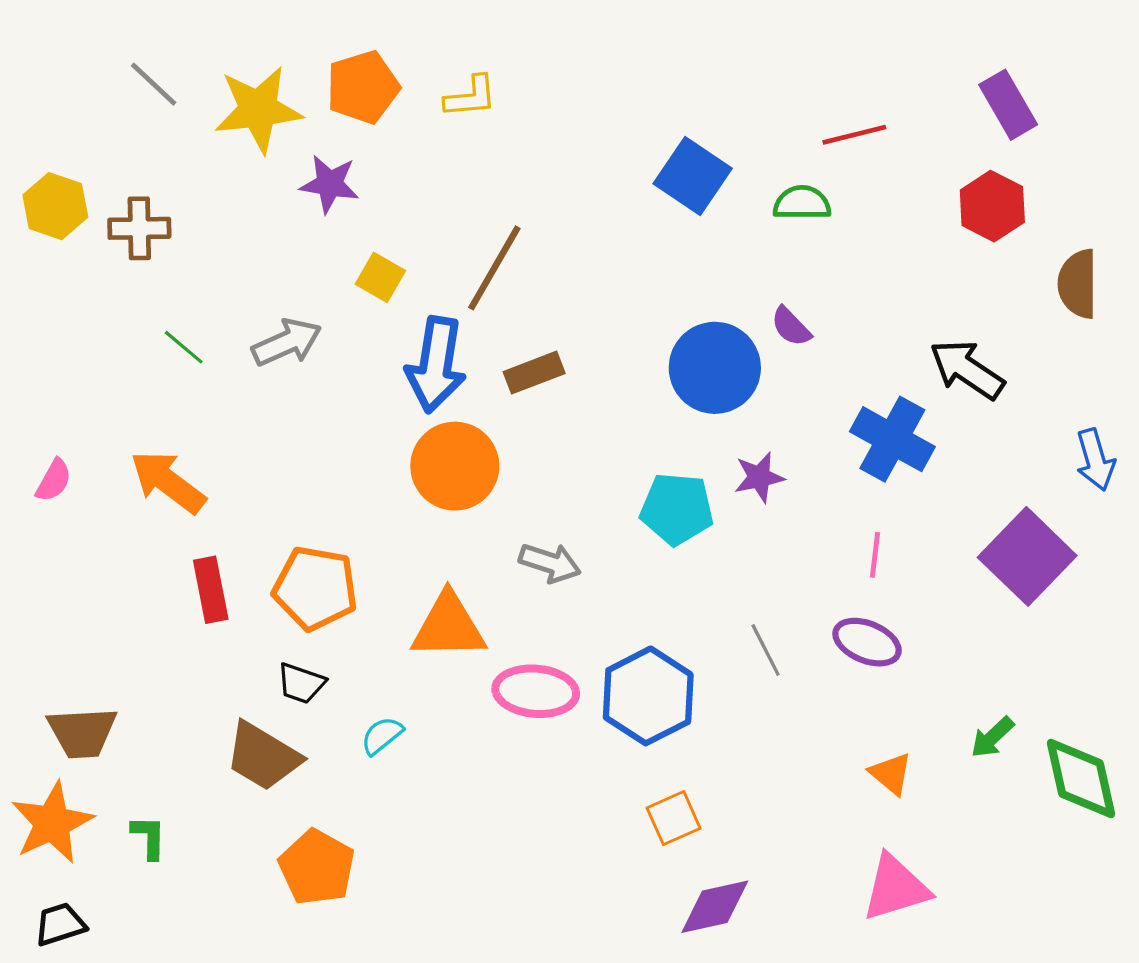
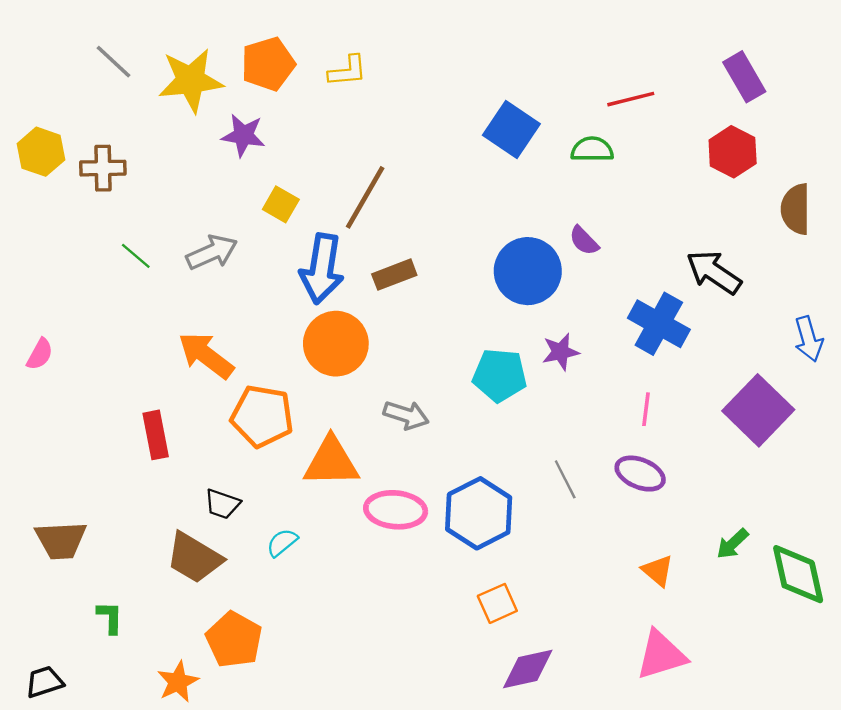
orange arrow: (168, 482) -> (206, 355), moved
orange pentagon: (315, 588) -> (262, 416), moved
orange star: (52, 823) -> (178, 682), moved, size x0.7

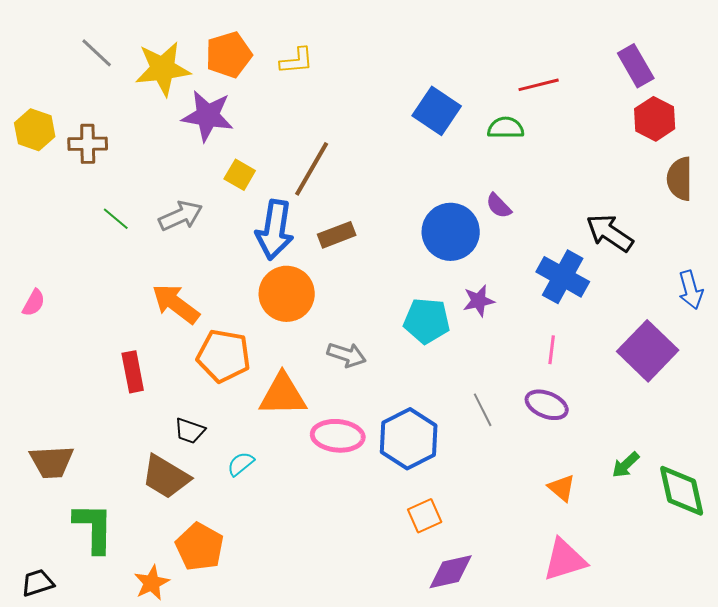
purple star: (243, 135) -> (208, 116), size x1.4
red hexagon: (733, 152) -> (655, 119), moved
green L-shape: (110, 617) -> (94, 528), size x1.8

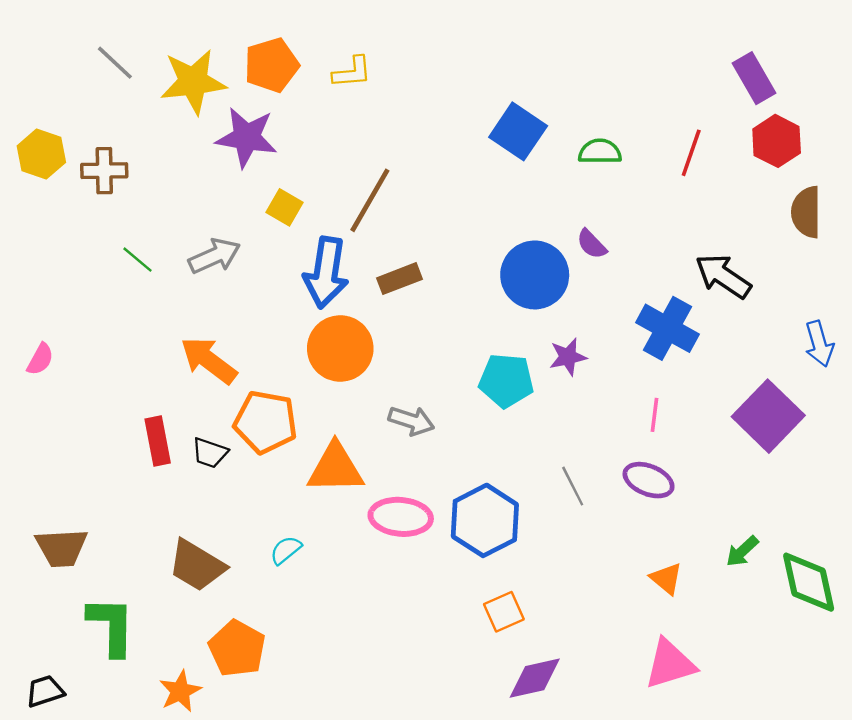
red line: (539, 85) -> (691, 153), moved, turned -57
black trapezoid: (190, 431) -> (210, 453), moved

